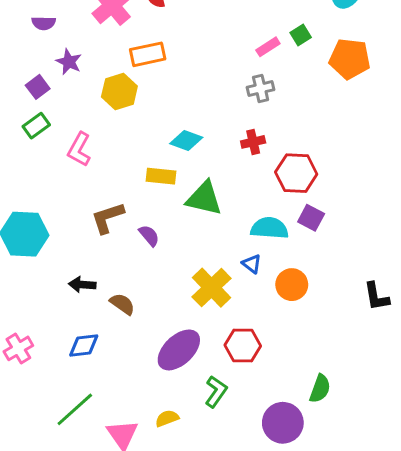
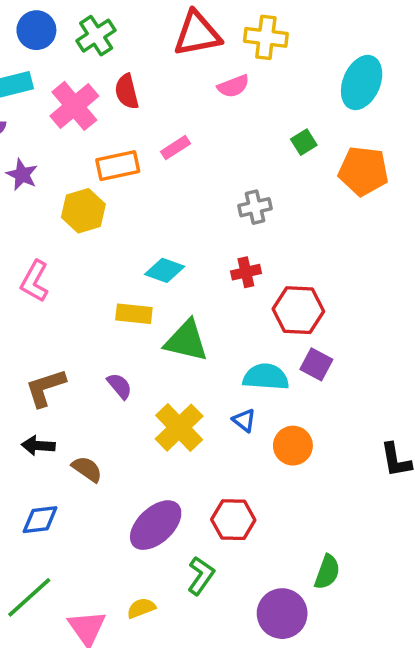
pink rectangle: (268, 47) -> (176, 148), moved
brown L-shape: (108, 218) -> (45, 388), moved
yellow cross: (212, 288) -> (179, 428), moved

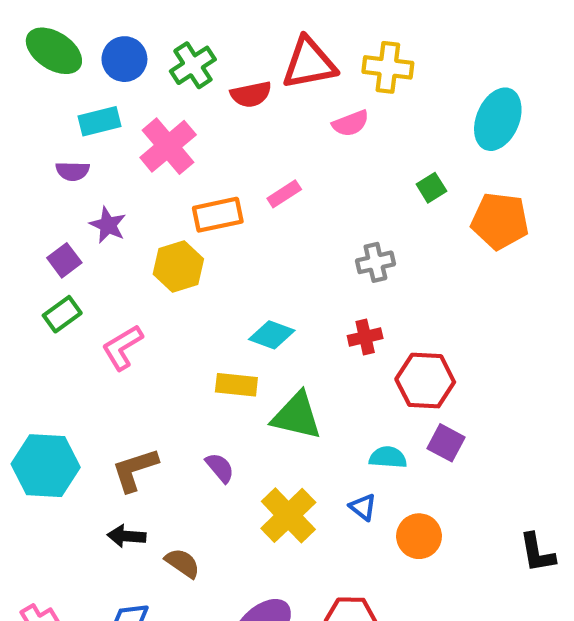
red semicircle: (127, 92) -> (251, 94), moved, turned -88
pink L-shape: (35, 281) -> (122, 347), turned 30
cyan semicircle: (266, 377) -> (388, 457), size x0.7

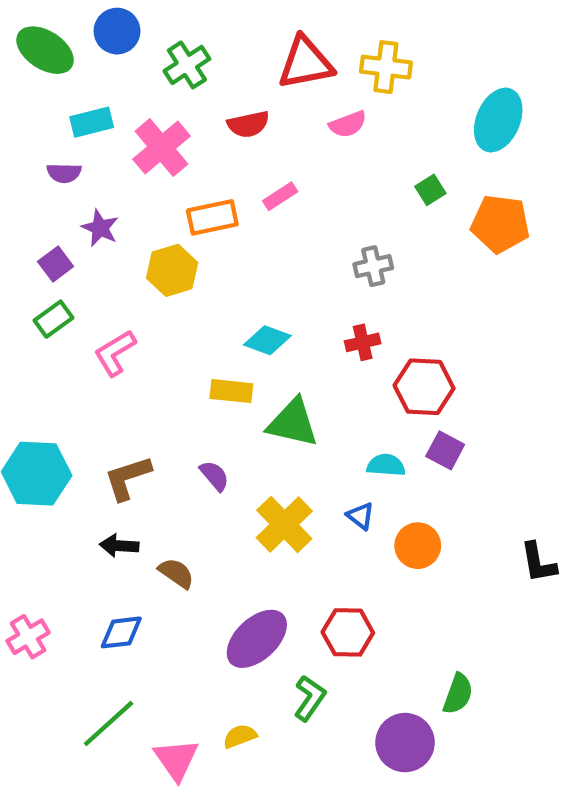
blue circle: (124, 59) -> (117, 31), moved
red semicircle: (251, 94) -> (248, 124), moved

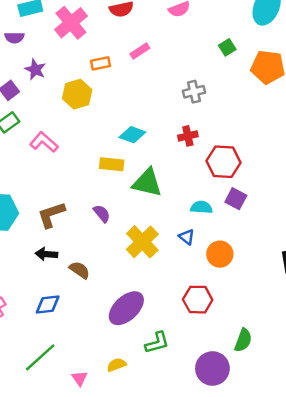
orange rectangle: (212, 217) -> (100, 63), size x0.7
pink L-shape: (115, 353) -> (44, 142), turned 72
red hexagon: (348, 632) -> (198, 300), moved
green L-shape: (310, 698) -> (157, 343), turned 40
pink triangle: (176, 760) -> (80, 378), size x0.6

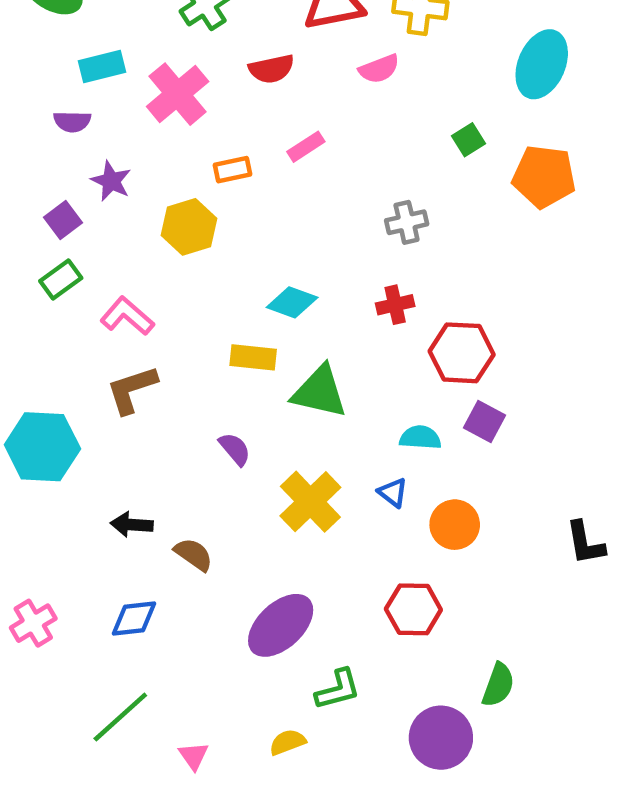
brown L-shape: (51, 215) -> (132, 389), moved
yellow semicircle: (116, 365) -> (287, 742), moved

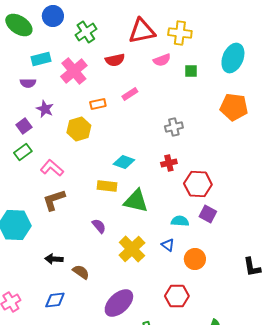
green square: (468, 140) -> (191, 71), moved, turned 32

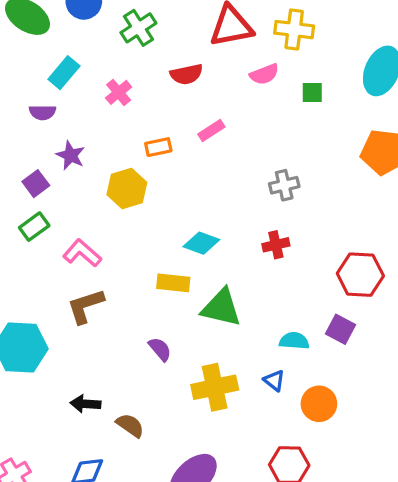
cyan rectangle: (41, 59) -> (64, 73), turned -36
pink cross: (74, 71) -> (119, 92), size x0.6
red hexagon: (198, 184) -> (360, 275), moved
yellow cross: (132, 249) -> (215, 387), turned 32

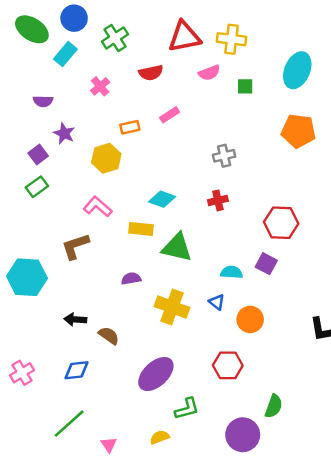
cyan rectangle: (64, 73) -> (65, 54), moved
pink L-shape: (82, 253) -> (98, 207), moved
purple semicircle: (160, 349) -> (131, 279), turned -60
yellow cross: (215, 387) -> (172, 307), turned 32

